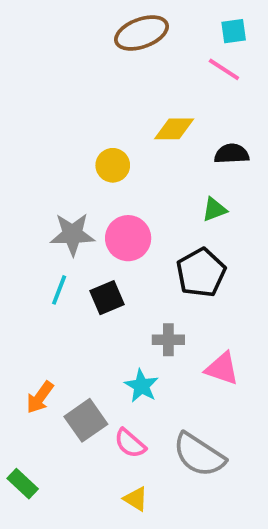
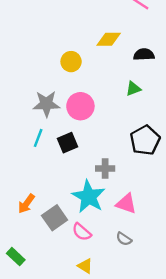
black pentagon: (201, 273) -> (145, 140), moved
pink triangle: (222, 369) -> (126, 204), moved
cyan star: (141, 386) -> (89, 197), size x1.6
gray semicircle: (199, 455) -> (124, 239), size x0.5

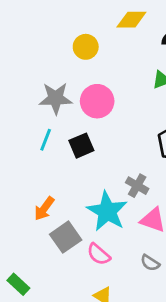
gray cross: (105, 168) -> (137, 186), moved, turned 30
orange arrow: (26, 204) -> (44, 208), moved

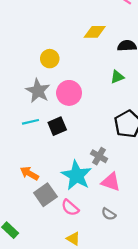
yellow circle: (86, 47) -> (50, 59), moved
gray star: (56, 98) -> (38, 91), turned 30
cyan line: (46, 140) -> (30, 122), turned 56
orange arrow: (44, 208) -> (29, 173), turned 84

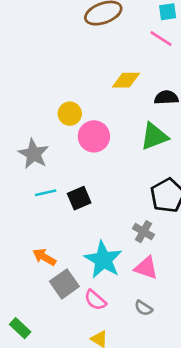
green triangle: (117, 77) -> (154, 136), size x1.6
gray star: (38, 91) -> (34, 154), moved
pink circle: (69, 93) -> (94, 136), moved
gray cross: (99, 156) -> (144, 232), moved

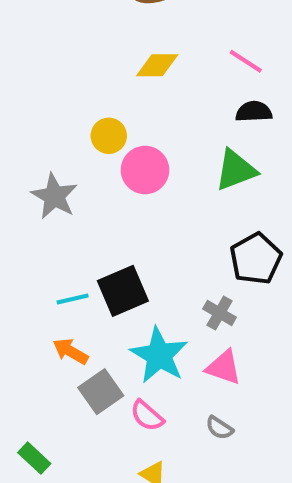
pink line: (161, 39) -> (246, 61), moved
yellow diamond: (126, 80) -> (157, 65), moved
cyan line: (46, 193) -> (73, 299), moved
black square: (79, 198) -> (123, 291), moved, size x1.4

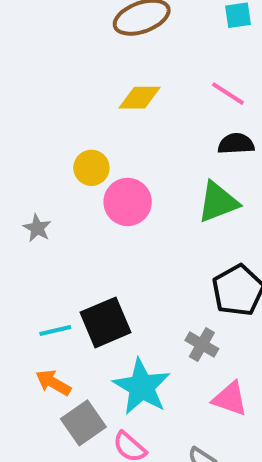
gray star: (54, 196) -> (37, 228), size x0.6
pink triangle: (224, 367) -> (230, 399), moved

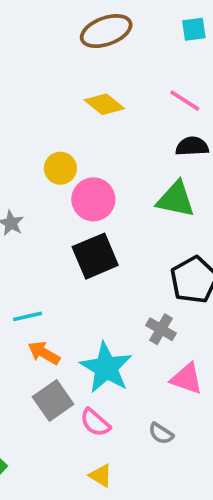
yellow diamond: (140, 98) -> (104, 104), turned 39
green triangle: (218, 202) -> (176, 199), turned 33
black square: (105, 322) -> (95, 256), moved
orange arrow: (53, 383) -> (44, 353), moved

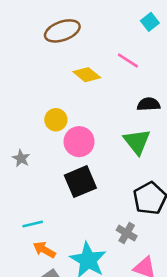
cyan square: (194, 29) -> (150, 22), turned -30
brown ellipse: (106, 31) -> (62, 31), moved
pink line: (185, 101) -> (128, 61), moved
green triangle: (176, 199) -> (137, 142), turned 40

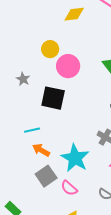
yellow diamond: (87, 75) -> (74, 14), turned -45
black square: (80, 182) -> (53, 98), moved, turned 35

